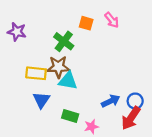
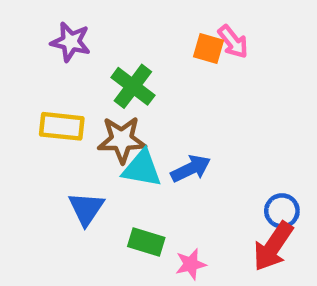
orange square: (86, 23) -> (209, 48), moved
purple star: (17, 32) -> (71, 42), moved
yellow rectangle: (36, 73) -> (62, 126), moved
blue arrow: (111, 101) -> (191, 169), moved

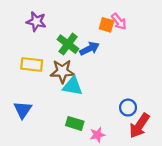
blue arrow: (191, 169) -> (89, 49), moved
blue triangle: (86, 209) -> (23, 110), moved
blue circle: (282, 211) -> (128, 108), moved

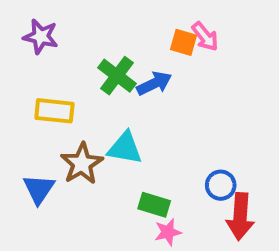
purple star: (36, 21) -> (41, 37), moved
brown star: (62, 71) -> (82, 164), moved, turned -30
green rectangle: (75, 123) -> (154, 205), moved
red arrow: (139, 126) -> (240, 216), turned -30

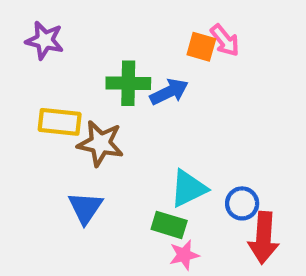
green cross: (117, 76) -> (128, 83), turned -36
cyan triangle: (125, 148) -> (188, 188), moved, turned -36
brown star: (82, 164) -> (100, 143), moved, turned -30
blue triangle: (39, 189) -> (85, 208), moved

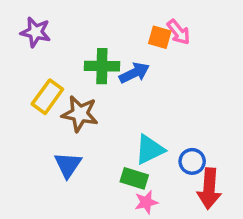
yellow rectangle: (60, 122) -> (47, 97), turned -60

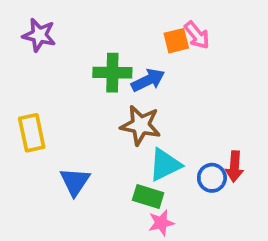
orange square: (160, 37) -> (176, 41), turned -30
yellow rectangle: (47, 97) -> (32, 133), moved, turned -48
brown star: (80, 114) -> (141, 125), moved
red arrow: (209, 189) -> (234, 167), moved, size x0.7

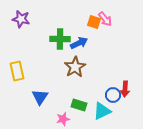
orange square: (176, 41) -> (94, 22), turned 32
brown star: (141, 125) -> (75, 67), turned 30
cyan triangle: (165, 165) -> (102, 111), moved
pink star: (161, 223) -> (63, 119), moved

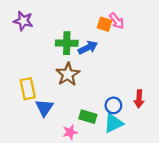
brown star: (75, 67) -> (68, 74), moved
yellow rectangle: (17, 71) -> (28, 89), moved
blue circle: (113, 95) -> (113, 105), moved

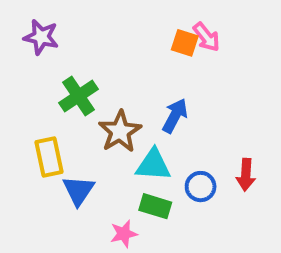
green cross: (67, 43) -> (79, 96), moved, turned -35
blue arrow: (88, 48) -> (175, 116), moved, turned -36
cyan triangle: (113, 123) -> (153, 165), moved, turned 30

